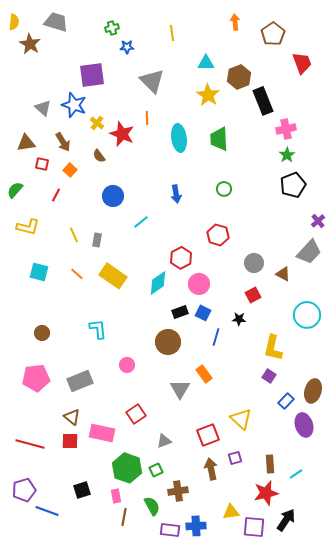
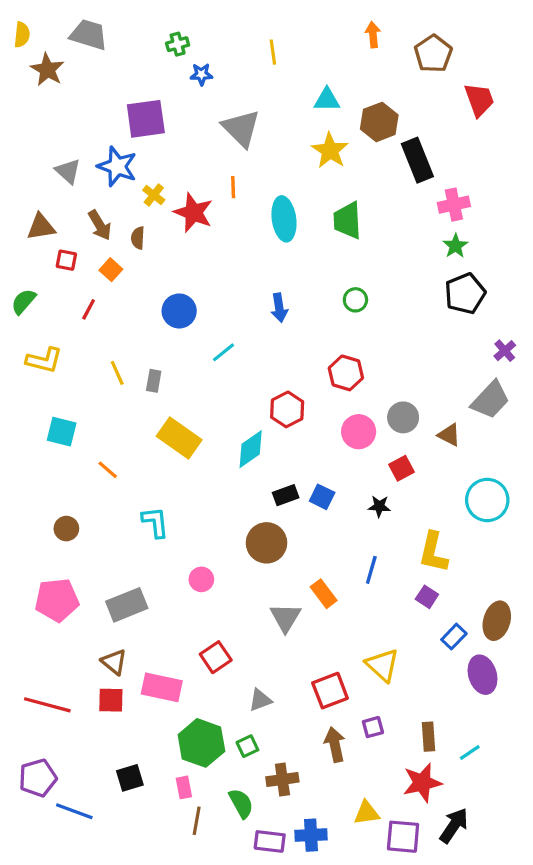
brown semicircle: (99, 156) -> (138, 238), moved, turned 40
orange line: (77, 274) -> (108, 470), moved
pink circle: (199, 284) -> (359, 432), moved
blue line: (216, 337) -> (371, 570), moved

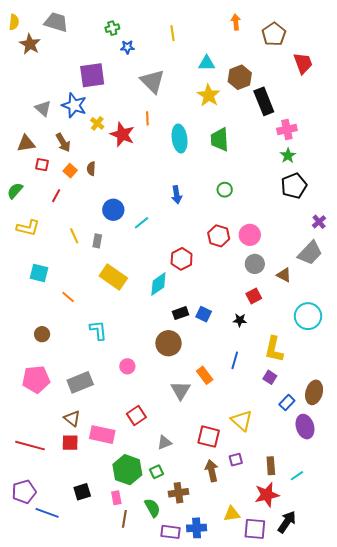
brown semicircle: (138, 238) -> (91, 169), moved
blue circle: (179, 311) -> (113, 210), moved
pink circle: (359, 432) -> (250, 235), moved
red square: (330, 691) -> (209, 437), turned 35

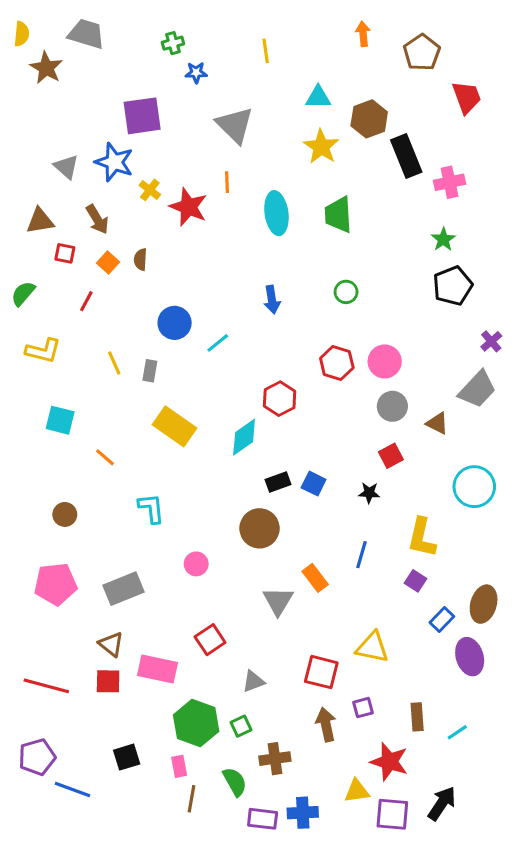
pink cross: (287, 129) -> (450, 182), moved
yellow triangle: (242, 421) -> (372, 647), turned -30
red star: (267, 495) -> (389, 762), moved, turned 30

